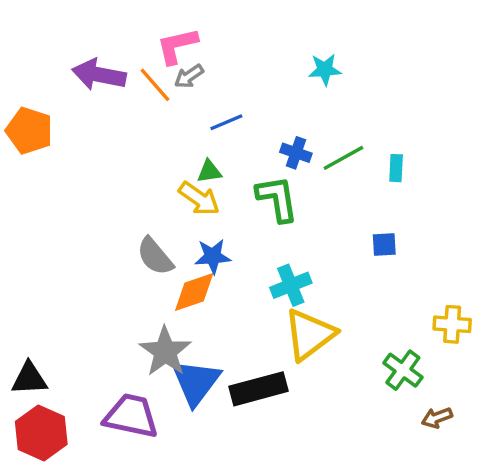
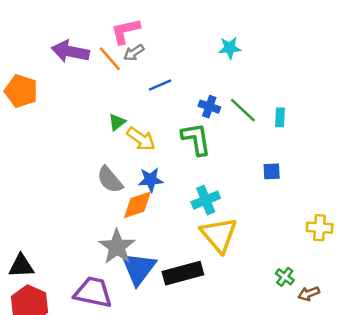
green line: (343, 158) -> (243, 110), turned 72
green triangle: (209, 171) -> (117, 122), moved, turned -30
yellow triangle: (310, 334) -> (219, 235), turned -33
green cross: (403, 370) -> (285, 277), moved, size x0.7

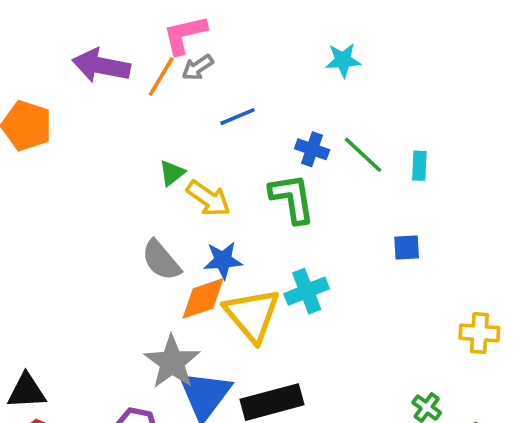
orange line: (110, 59) -> (161, 77), turned 72
yellow triangle: (219, 235) -> (252, 315), moved

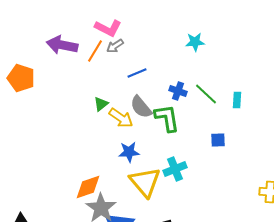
pink L-shape: (185, 35) -> (108, 28), turned -140
blue square: (407, 247) -> (218, 140), moved
gray semicircle: (161, 260) -> (141, 107), moved
orange diamond: (203, 298) -> (88, 187), moved

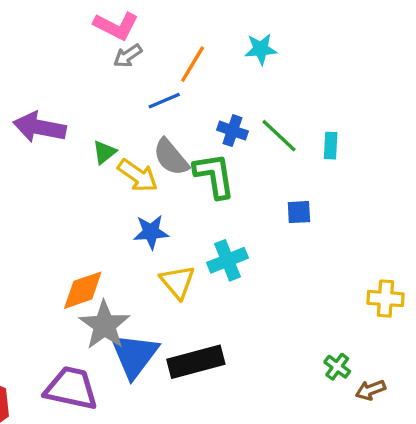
purple arrow: (62, 45) -> (40, 127), moved
orange line: (95, 51) -> (193, 64), moved
yellow triangle: (145, 182) -> (178, 282), size x0.7

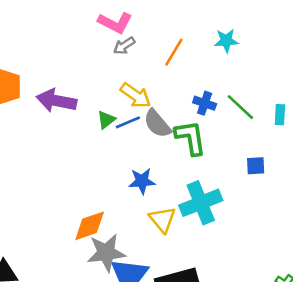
blue line: (164, 101) -> (128, 122), moved
yellow arrow: (138, 175) -> (136, 96), moved
cyan cross: (227, 260) -> (201, 203), size x1.4
gray star: (104, 325) -> (106, 253), turned 30

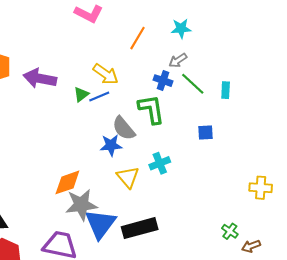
gray arrow: (124, 46) -> (178, 60), moved
gray semicircle: (157, 124) -> (124, 128), moved
cyan cross: (201, 203) -> (160, 163), size x0.6

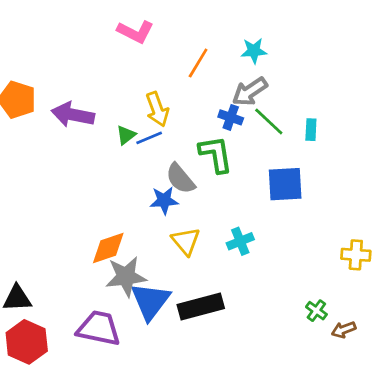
gray arrow: (178, 60) -> (250, 92), size x1.5
yellow arrow: (106, 74) -> (157, 109), turned 35
blue square: (205, 133) -> (285, 184), size x1.8
cyan cross: (160, 163) -> (240, 241), moved

